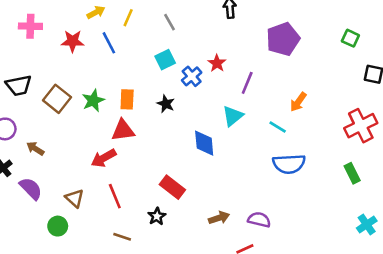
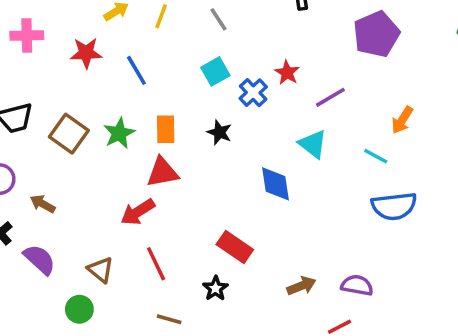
blue line: (109, 43) -> (136, 70), moved
purple line: (247, 83) -> (330, 97), turned 40
cyan triangle: (233, 116) -> (313, 144), turned -40

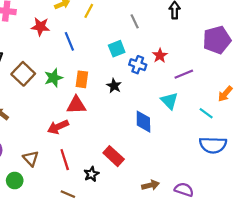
gray line: (218, 19) -> (135, 21), moved
blue cross: (253, 93) -> (138, 65), turned -35
black star: (215, 288) -> (91, 174), moved

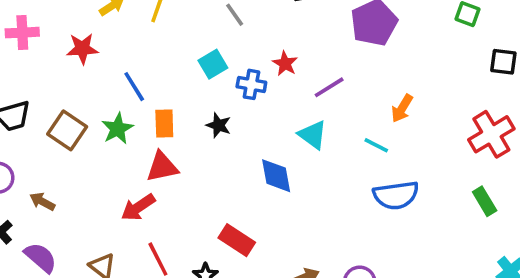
blue line: (69, 41) -> (134, 87), moved

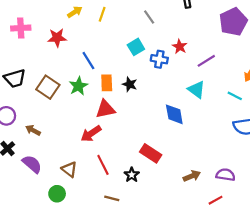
black star: (218, 125) -> (130, 84), moved

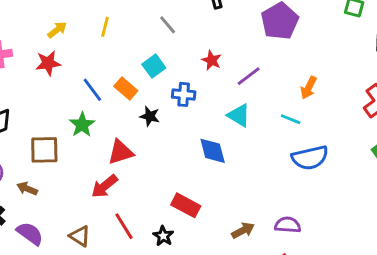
yellow arrow: (75, 12) -> (57, 30), moved
blue cross: (159, 59) -> (184, 94), moved
orange rectangle: (107, 83) -> (126, 89), moved, turned -42
brown square: (48, 87) -> (44, 150), moved, turned -30

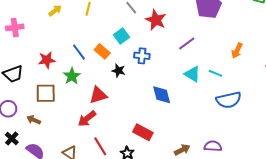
red star: (212, 60) -> (156, 20), moved, size x1.5
red star: (48, 63) -> (47, 60), moved
orange arrow: (309, 88) -> (237, 51), moved
cyan triangle: (239, 115) -> (192, 74), moved

